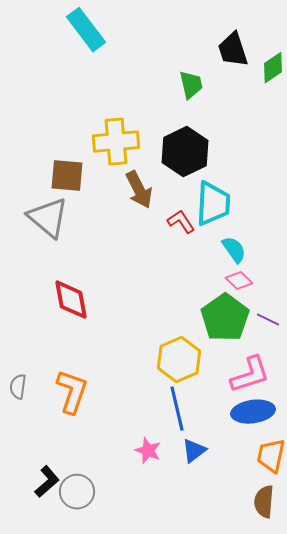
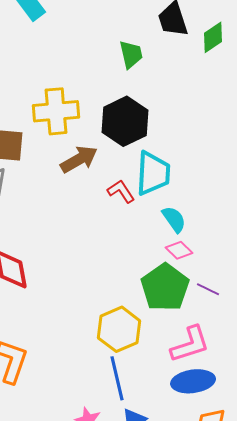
brown arrow: (139, 190) -> (79, 159), turned -93

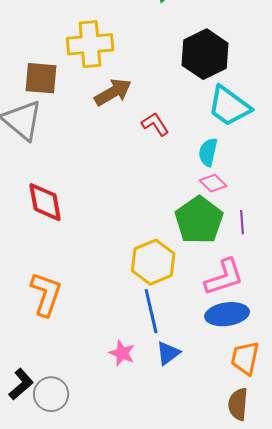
black hexagon: (125, 121) -> (205, 54), moved
cyan trapezoid: (153, 173) -> (229, 106), moved, turned 123
cyan semicircle: (174, 219) -> (208, 152), turned -132
purple line: (208, 289) -> (242, 222), turned 60

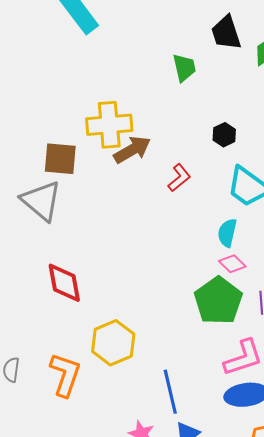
black hexagon: (205, 54) -> (224, 135), size x0.5
brown arrow: (113, 92) -> (132, 150), moved
red L-shape: (155, 124) -> (179, 178), moved, turned 84
yellow hexagon: (153, 262) -> (113, 343), moved

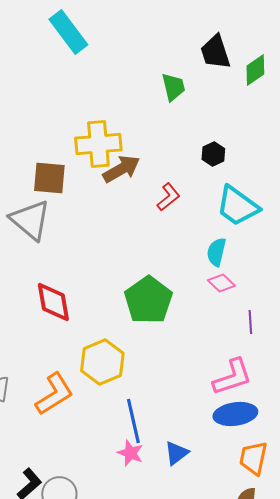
green pentagon: (218, 301) -> (148, 300), moved
orange L-shape: (65, 375) -> (54, 394), turned 39
blue line: (170, 392) -> (133, 421), moved

